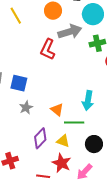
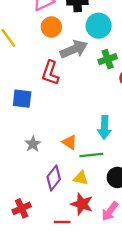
blue square: (19, 83) -> (22, 99), moved

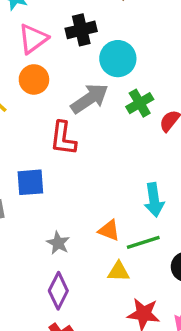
orange circle: (51, 27) -> (34, 79), moved
purple diamond: (54, 178) -> (58, 291), moved
yellow triangle: (81, 178) -> (119, 272), moved

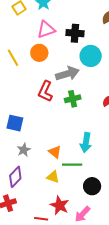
green cross: (140, 103) -> (73, 99), moved
blue square: (30, 182) -> (15, 123), moved

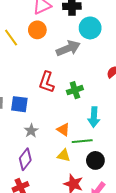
red L-shape: (45, 91) -> (47, 82), moved
green cross: (73, 99) -> (75, 90), moved
black circle: (92, 186) -> (95, 160), moved

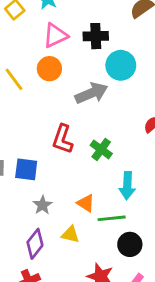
green cross: (75, 90) -> (101, 149), turned -35
yellow triangle: (64, 155) -> (70, 234), moved

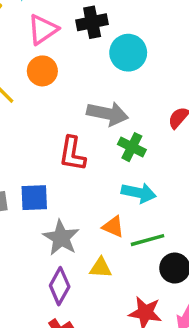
gray arrow: (91, 93) -> (107, 114), moved, turned 44
green cross: (101, 149) -> (132, 147), moved
cyan arrow: (127, 186) -> (139, 193), moved, turned -72
gray star: (43, 205) -> (61, 238), size x1.5

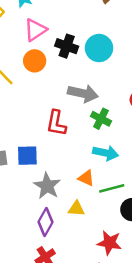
black cross: (92, 22) -> (67, 46), moved, turned 30

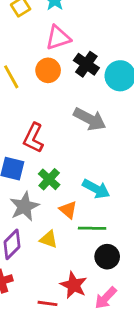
green cross: (101, 119) -> (49, 179), moved
red L-shape: (56, 123) -> (33, 138), moved

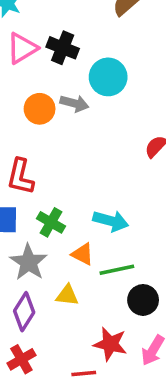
black cross: (86, 64) -> (63, 48), moved
orange circle: (48, 70) -> (40, 109), moved
gray arrow: (90, 119) -> (74, 103), moved, size x0.7

